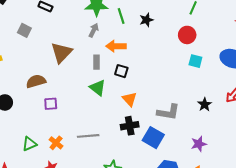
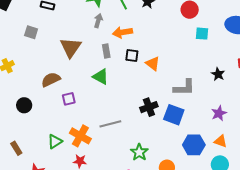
green triangle: (98, 88) -> (101, 77), moved
orange triangle: (130, 99) -> (153, 64), moved
orange cross: (56, 143) -> (80, 136), size x1.5

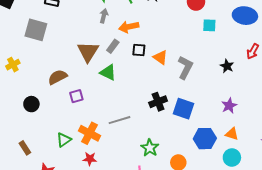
gray square: (31, 32) -> (36, 30), size x1.6
brown triangle: (71, 47) -> (88, 52), moved
gray rectangle: (106, 51) -> (113, 46), turned 48
gray L-shape: (184, 88) -> (185, 67), moved, turned -60

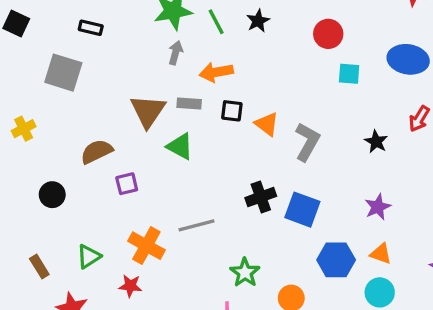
gray rectangle: (113, 46) -> (189, 103), turned 56
green triangle: (64, 140) -> (89, 256), moved
red star: (90, 159) -> (130, 286), moved

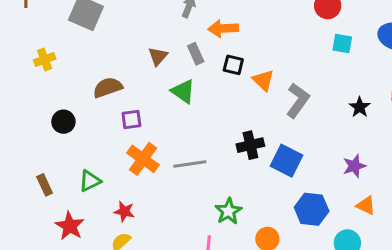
gray rectangle: (189, 103) -> (196, 54), turned 55
brown triangle: (148, 111) -> (158, 56), size x0.6
orange cross: (146, 246) -> (143, 159), moved
orange triangle: (381, 254) -> (366, 205), moved

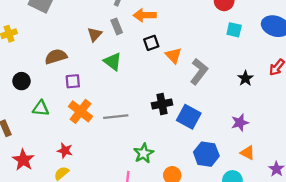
gray rectangle: (196, 54) -> (117, 26), moved
black square: (233, 65) -> (151, 43), turned -35
green triangle: (90, 181) -> (41, 108), moved, turned 30

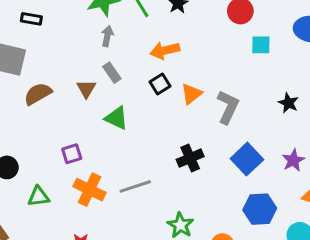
orange arrow: (145, 15) -> (165, 50), moved
orange triangle: (173, 55) -> (191, 94), turned 48
brown semicircle: (56, 57) -> (38, 94), moved
blue square: (189, 117) -> (247, 159), moved, turned 30

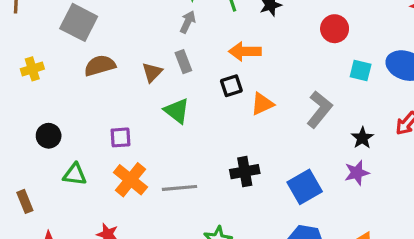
cyan square: (261, 45) -> (361, 71), moved
gray L-shape: (228, 107) -> (319, 109), moved
purple star: (293, 160) -> (357, 173), moved

